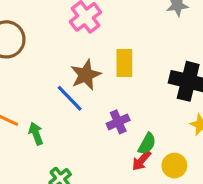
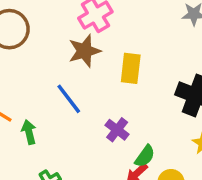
brown star: (86, 75) -> (84, 51), moved
purple cross: (118, 122) -> (117, 130), turned -35

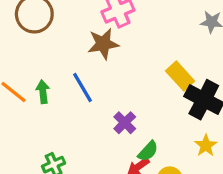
yellow rectangle: (131, 68) -> (180, 76), moved, turned -56
green arrow: (29, 132) -> (43, 92), moved

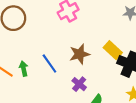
brown star: (103, 44) -> (79, 54), moved

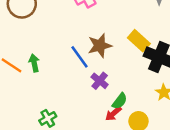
blue line: (49, 63) -> (80, 57), moved

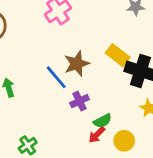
purple cross: (100, 81) -> (79, 101), turned 30
green semicircle: (120, 101) -> (103, 121), turned 30

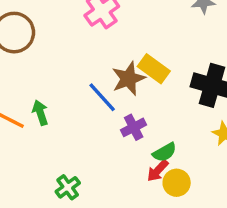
yellow rectangle: (118, 55) -> (154, 69), moved
yellow circle: (124, 141) -> (177, 183), moved

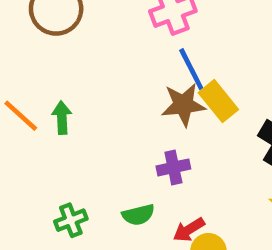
blue line: (102, 97) -> (191, 69), moved
green semicircle: (164, 152) -> (138, 215), moved

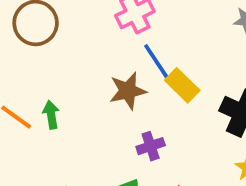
brown star: (183, 105) -> (128, 91), moved

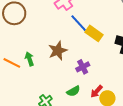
brown star: (128, 91) -> (58, 51), moved

